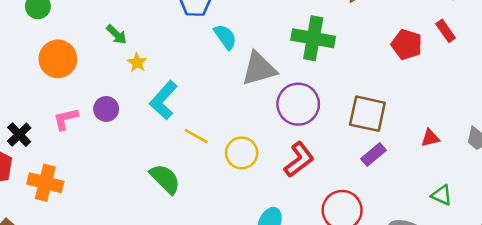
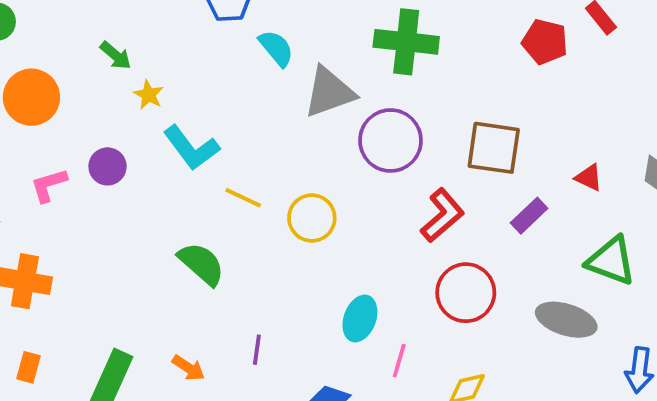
cyan L-shape: (164, 100) -> (191, 148), turned -75
red triangle: (430, 138) -> (589, 178), turned 42
purple rectangle: (374, 155) -> (529, 216), moved
red L-shape: (299, 160) -> (442, 215), moved
green triangle: (442, 195) -> (611, 261), size x1.6

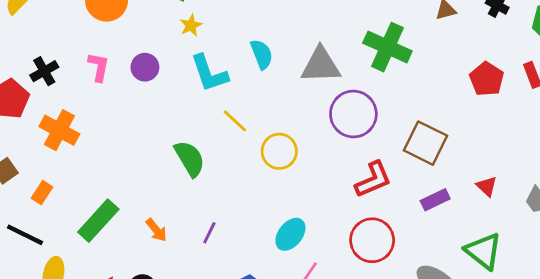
cyan semicircle: (276, 48) -> (262, 54), moved
pink L-shape: (49, 185) -> (99, 67), turned 100

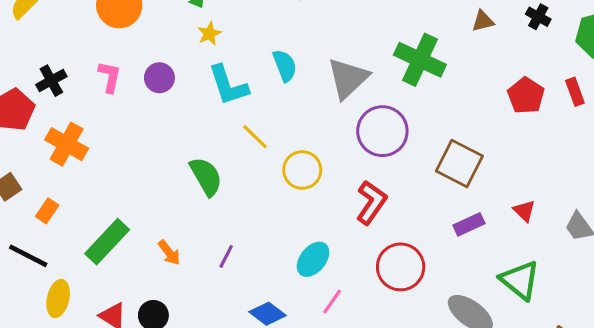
gray triangle: (321, 65) -> (348, 78), turned -42
red L-shape: (373, 180) -> (371, 202), moved, turned -33

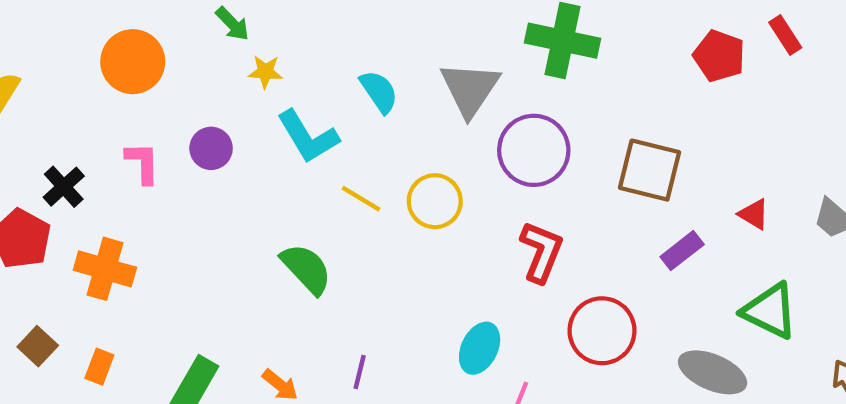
yellow star: (209, 34) -> (265, 72), turned -30
yellow circle: (302, 170) -> (435, 201), moved

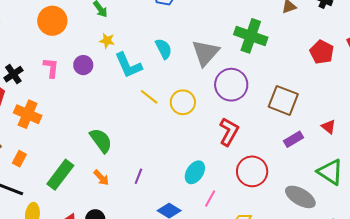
yellow star: (265, 72) -> (107, 41), moved
green semicircle: (306, 269) -> (101, 141), moved

